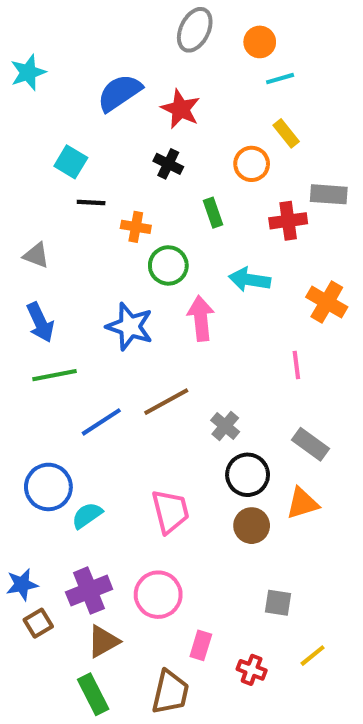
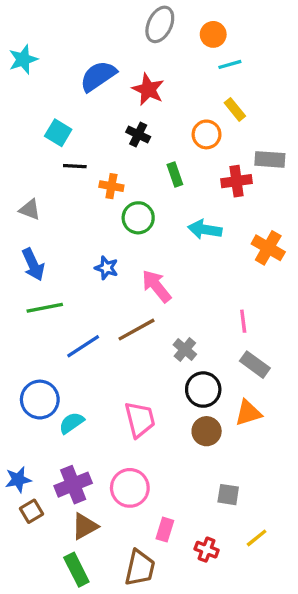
pink arrow: (201, 318) -> (157, 286), moved, turned -33
blue star: (130, 326) -> (106, 268), size x0.6
pink line: (296, 365) -> (243, 321), moved

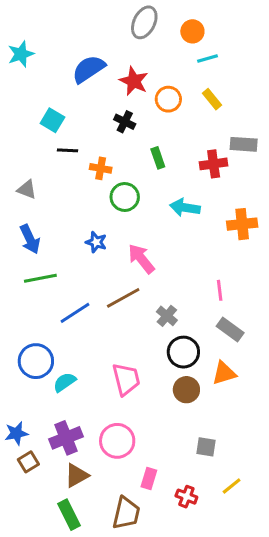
orange circle: (207, 134) -> (168, 99), moved
orange cross: (268, 248) -> (242, 224), turned -36

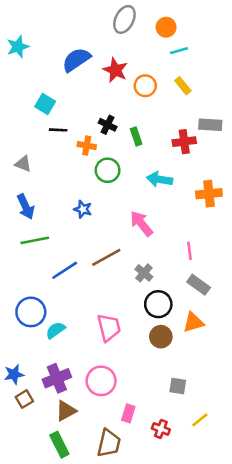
black cross: (125, 122) -> (108, 125), moved
pink arrow: (141, 259) -> (141, 224), moved

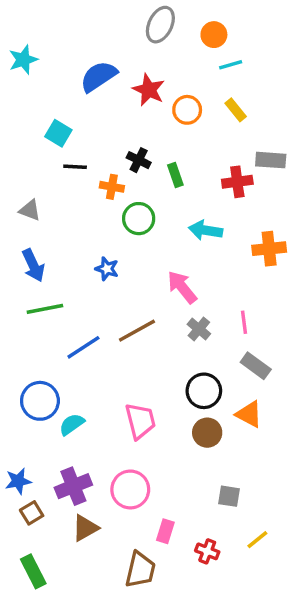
gray cross: (144, 273) -> (199, 329), moved
orange triangle: (193, 322) -> (249, 414), turned 45
green rectangle: (59, 445) -> (33, 571), moved

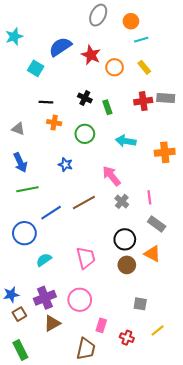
cyan square: (58, 133) -> (36, 68), moved
red cross: (237, 182) -> (143, 101), moved
orange cross: (112, 187) -> (54, 123), moved
blue circle: (40, 401) -> (24, 233), moved

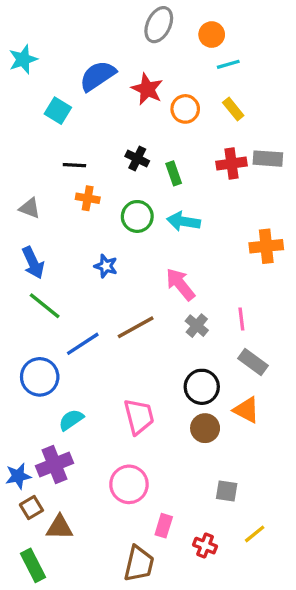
cyan arrow: (126, 141) -> (184, 221), moved
green line: (27, 189) -> (45, 306), turned 50
purple cross: (45, 298) -> (55, 465), moved
brown triangle: (52, 323) -> (60, 527), moved, turned 30

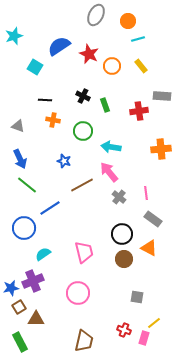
red cross: (232, 164) -> (139, 111), moved
cyan arrow: (184, 221) -> (111, 147), moved
brown line: (136, 327) -> (82, 185), moved
pink rectangle: (164, 526) -> (144, 338), moved

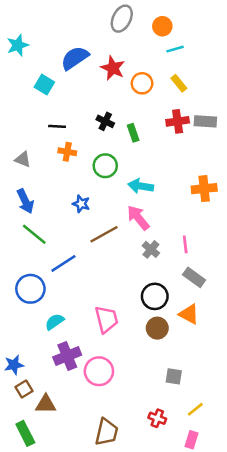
red cross: (139, 111) -> (178, 121), moved
purple cross: (33, 281) -> (67, 356), moved
pink rectangle: (144, 338) -> (192, 440), moved

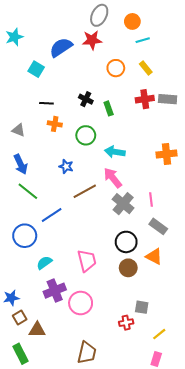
red star: (113, 68) -> (92, 40), moved, turned -30
gray cross: (151, 249) -> (123, 204), size x1.5
red cross: (157, 418) -> (126, 323), moved, turned -32

